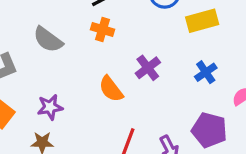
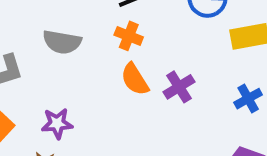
gray semicircle: (48, 40) -> (62, 42), turned -32
orange semicircle: (111, 89) -> (135, 79), moved

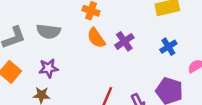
gray semicircle: (62, 42) -> (48, 31), moved

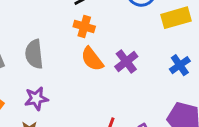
gray semicircle: (48, 31) -> (34, 54), turned 80

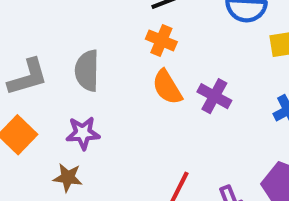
purple cross: (126, 62) -> (214, 96), turned -30

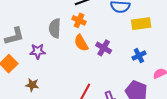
gray semicircle: (87, 71) -> (55, 28), moved
purple star: (83, 133) -> (38, 51), moved

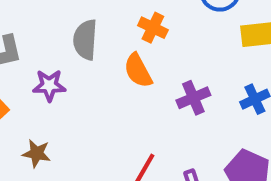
orange cross: (79, 20) -> (153, 28), moved
purple cross: (104, 48) -> (193, 98), moved, turned 35

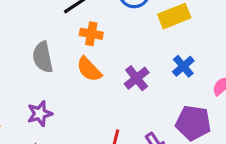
purple star: (49, 85) -> (40, 114), moved

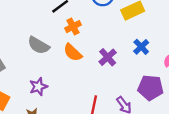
orange cross: (91, 34) -> (73, 27), turned -35
gray semicircle: (43, 57) -> (38, 45), turned -45

